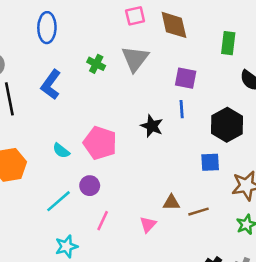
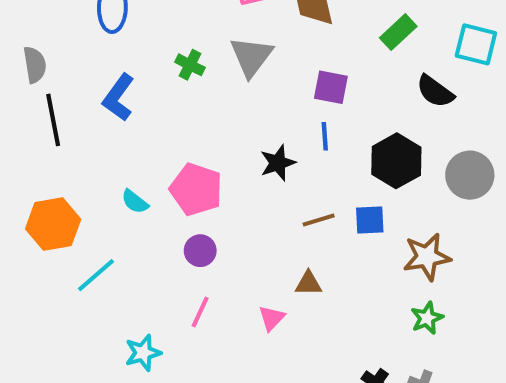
green rectangle: (228, 43) -> (398, 32), turned 40
black star: (152, 126) -> (278, 163), turned 30
purple circle: (90, 186) -> (200, 251), moved
cyan line: (59, 201) -> (96, 275), moved
brown line: (199, 212) -> (319, 220), moved

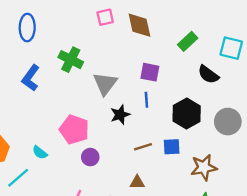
gray triangle: (251, 57) -> (105, 84), moved
green cross: (190, 65) -> (71, 60), size x1.5
cyan semicircle: (135, 202) -> (40, 152), moved
purple circle: (200, 251) -> (90, 157), moved

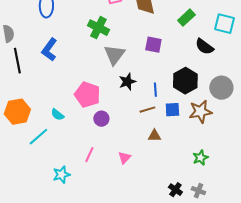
green cross: (71, 60) -> (98, 28), moved
blue line: (146, 100) -> (155, 90), moved
brown star: (204, 167) -> (200, 112), moved
brown triangle: (137, 182) -> (154, 136), moved

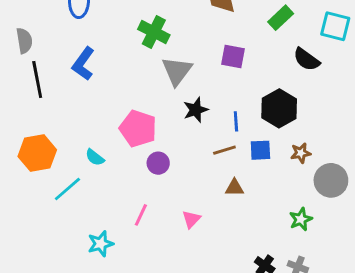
gray circle: (221, 88) -> (331, 180), moved
brown star: (200, 112) -> (301, 153), size x0.6

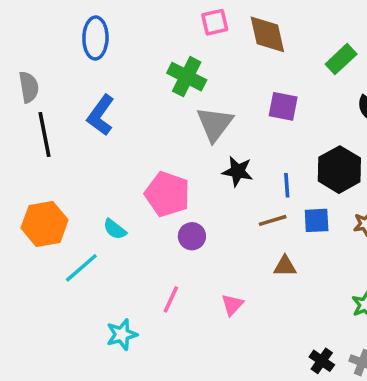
black star: (196, 110) -> (238, 171), turned 30

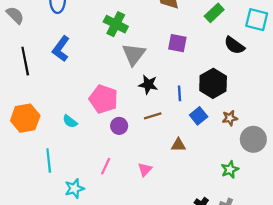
gray semicircle: (29, 87) -> (15, 15), moved, turned -36
brown line: (273, 220) -> (153, 116), moved
blue square: (317, 220) -> (199, 116), turned -36
cyan line: (81, 268) -> (49, 161), moved, turned -55

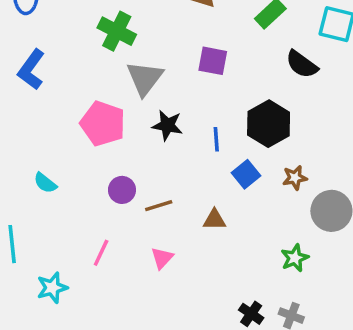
pink pentagon: (103, 99) -> (103, 124), moved
brown line: (153, 116) -> (159, 206), moved

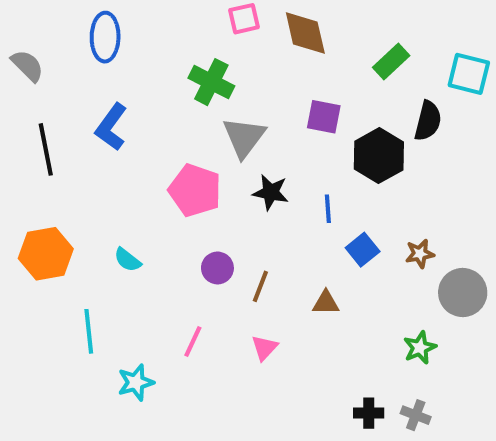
black semicircle: (302, 64) -> (428, 121), turned -112
black hexagon: (269, 124) -> (379, 156), moved
brown line: (159, 206) -> (260, 286), turned -52
black cross: (251, 314) -> (369, 413), turned -35

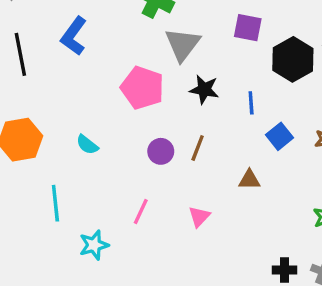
brown line: (260, 286) -> (198, 148), moved

